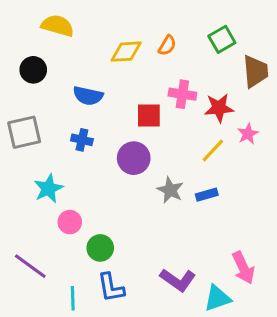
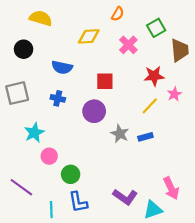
orange semicircle: (167, 45) -> (118, 14), moved
pink cross: (182, 94) -> (128, 45), moved, turned 36

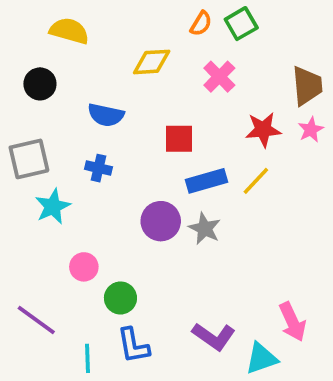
green square: (156, 28) -> (241, 24), moved
pink star: (174, 94) -> (311, 130), moved
purple circle: (94, 111) -> (161, 221), moved
cyan star: (34, 133) -> (53, 207), moved
blue rectangle: (145, 137) -> (206, 181), moved, size x1.5

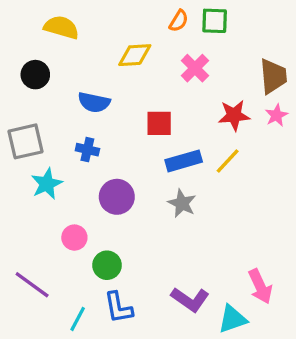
green square: (241, 24) -> (215, 21), turned 32
purple circle: (161, 221) -> (117, 197), moved
cyan line: (88, 358) -> (78, 319), turned 30

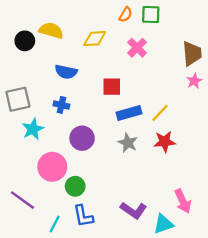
yellow semicircle: (61, 27) -> (51, 31), moved
black circle: (35, 75) -> (25, 41), moved
red star: (234, 115) -> (165, 142), moved
pink circle: (74, 238) -> (52, 167), size x1.6

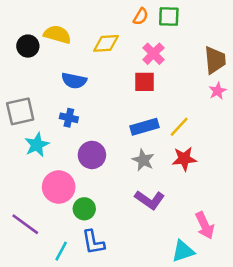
red square: (112, 87) -> (144, 82), moved
purple L-shape: (134, 210) -> (150, 200), moved

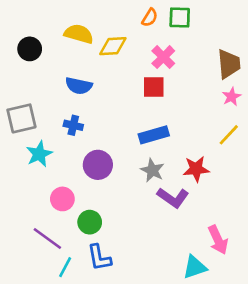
yellow semicircle: (57, 34) -> (79, 34), moved
yellow line: (179, 127) -> (229, 135), moved
pink circle: (59, 187) -> (62, 199), size x0.7
purple L-shape: (150, 200) -> (173, 198), moved
purple line: (25, 224) -> (47, 239), moved

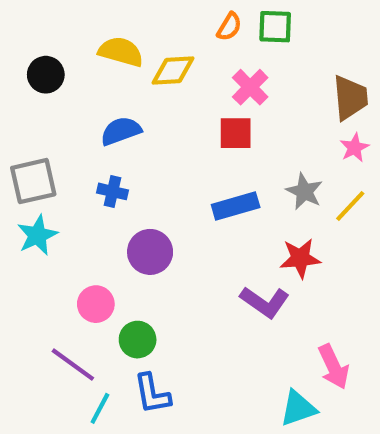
blue semicircle: (79, 86) -> (121, 131), turned 148
cyan star: (39, 154) -> (37, 235), moved
gray star: (152, 170) -> (304, 191), moved

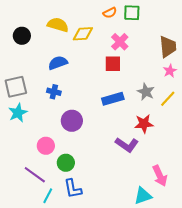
orange semicircle: (229, 27) -> (110, 13), turned 32

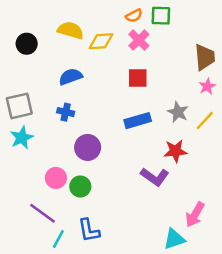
pink cross: (120, 42) -> (139, 40), moved
green circle: (66, 163) -> (80, 186), moved
pink arrow: (160, 176) -> (195, 215), turned 55

